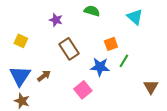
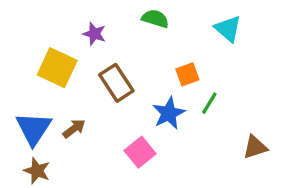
yellow square: (21, 41) -> (57, 68), moved, size x1.6
blue star: (100, 67) -> (169, 113), turned -30
brown triangle: (151, 87) -> (255, 147), turned 42

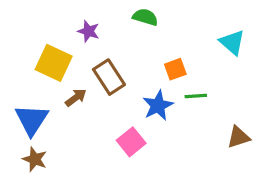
cyan triangle: (228, 29) -> (232, 42), moved
green line: (209, 103) -> (196, 96), turned 55
brown arrow: (74, 128) -> (76, 98), moved

